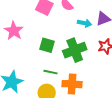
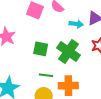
green cross: (75, 50) -> (68, 52), turned -30

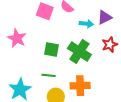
green line: (46, 75) -> (49, 75), moved

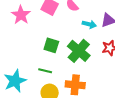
pink star: (17, 38) -> (21, 15), moved

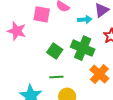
green square: (51, 45) -> (55, 51), turned 35
orange cross: (75, 85) -> (99, 74), moved, turned -36

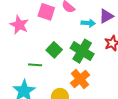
orange cross: (99, 74) -> (80, 79), moved
green line: (56, 77) -> (35, 65), moved

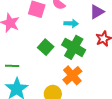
cyan arrow: (88, 23) -> (71, 23), moved
green line: (35, 65) -> (12, 66), moved

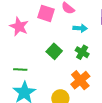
green cross: (74, 47) -> (82, 52), size x0.6

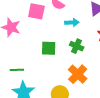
green square: (54, 51) -> (49, 48), turned -35

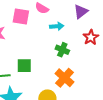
green square: (49, 48) -> (24, 66), moved

